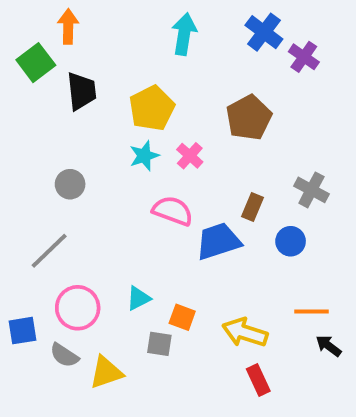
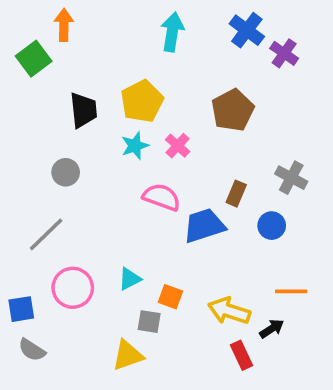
black trapezoid: (81, 91) -> (83, 110), moved
black arrow: (329, 346) -> (272, 329), moved, turned 110
gray semicircle: (64, 355) -> (32, 350), moved
yellow triangle: (106, 372) -> (128, 355), moved

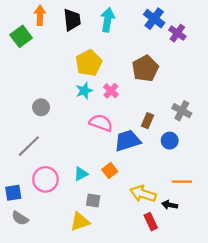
black trapezoid: (83, 110) -> (72, 20), moved
orange square: (170, 297) -> (110, 171), moved, turned 32
black arrow: (272, 329) -> (170, 205), turned -136

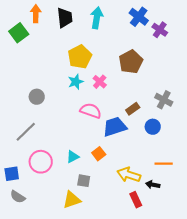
brown rectangle: (147, 121) -> (133, 109), turned 32

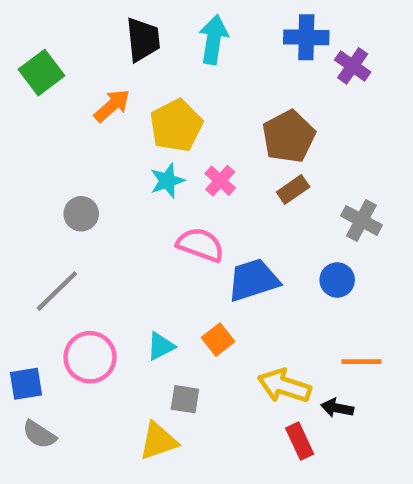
orange arrow: (36, 14) -> (112, 106), moved, turned 48
blue cross: (139, 17) -> (306, 37), turned -36
brown rectangle: (133, 109) -> (293, 190), moved

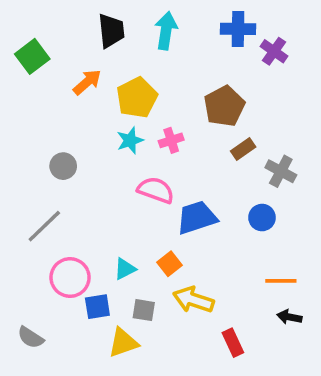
pink cross: (220, 181) -> (171, 140), turned 30
brown rectangle: (293, 190) -> (243, 149), moved
blue square: (26, 384) -> (97, 307), moved
yellow arrow: (284, 386) -> (193, 300), moved
black arrow: (337, 408) -> (289, 317), moved

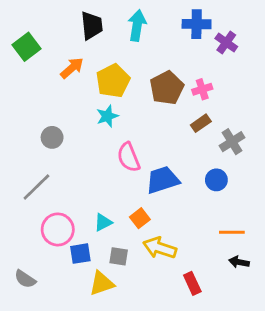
brown pentagon: (224, 106) -> (167, 88), moved
pink cross: (171, 140) -> (202, 89), moved
gray cross: (281, 171) -> (232, 142), turned 30
pink semicircle: (156, 190) -> (129, 157), turned -132

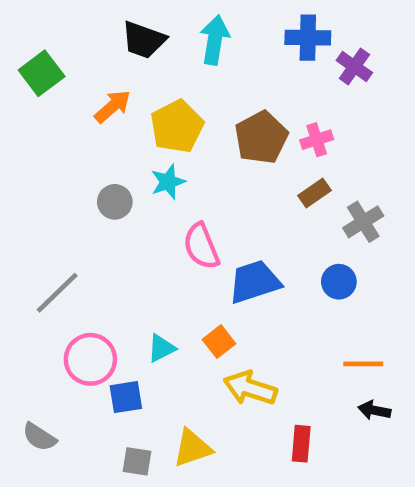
black trapezoid: (92, 25) -> (144, 40), turned 116
gray circle: (52, 137) -> (115, 202), moved
gray square: (119, 256) -> (137, 461), moved
yellow triangle: (102, 283) -> (192, 448), moved
red rectangle: (192, 283) -> (301, 444), turned 30

